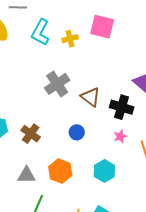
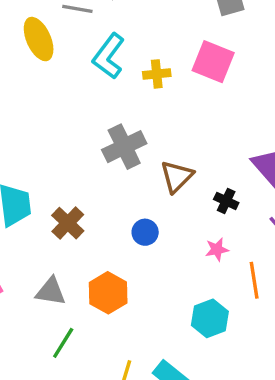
brown triangle: (91, 97) -> (177, 176), turned 30
black cross: (122, 107) -> (226, 201), size x0.6
cyan hexagon: (104, 171) -> (210, 318), moved

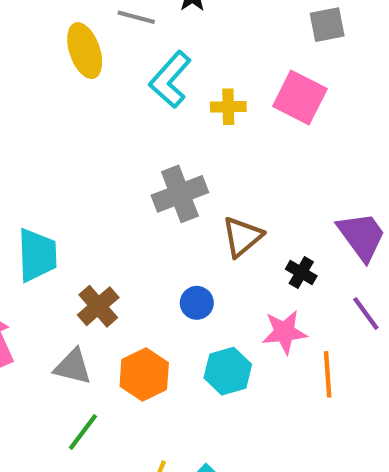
brown cross: (68, 223) -> (98, 306), moved
pink star: (217, 249) -> (284, 332), size x1.5
cyan hexagon: (210, 318) -> (228, 371), moved

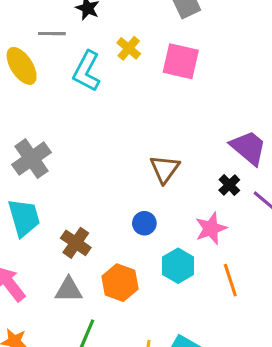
yellow cross: (228, 107) -> (129, 48), moved, turned -35
gray cross: (180, 194) -> (31, 159), moved
black cross: (301, 273) -> (229, 185), moved, turned 30
orange line: (328, 374) -> (230, 280), moved

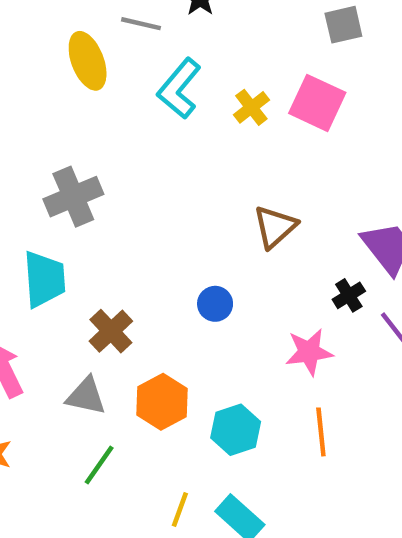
yellow cross: (129, 48) -> (251, 107), moved
brown triangle: (165, 169) -> (275, 227), moved
blue circle: (144, 223) -> (215, 304), moved
cyan hexagon: (178, 266) -> (236, 430), moved

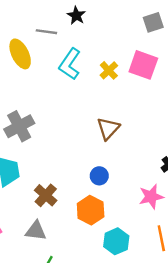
brown triangle: (275, 227) -> (108, 129), moved
orange hexagon: (162, 402) -> (91, 210), moved

